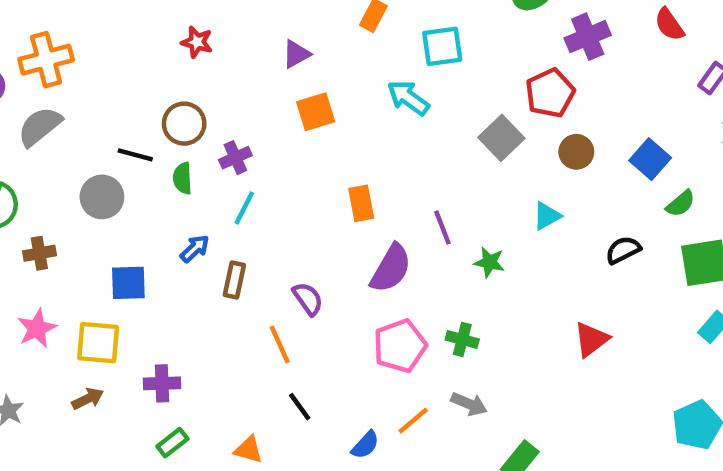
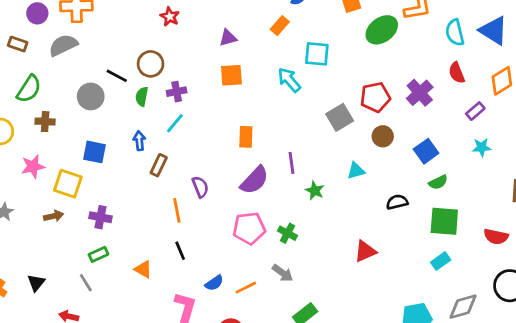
purple cross: (588, 37) -> (420, 93), moved, turned -32
blue arrow: (195, 249) -> (139, 141), turned -66
orange line: (413, 421) -> (246, 288), moved

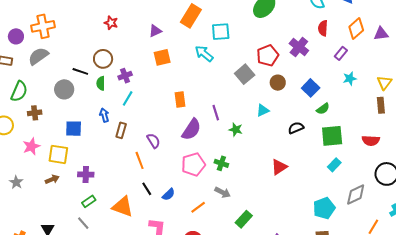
orange rectangle: (280, 26) -> (191, 16), size x1.6
red semicircle: (457, 73) -> (323, 28), turned 35
orange triangle: (143, 269) -> (123, 207), size x1.6
blue semicircle: (214, 283) -> (169, 194), moved

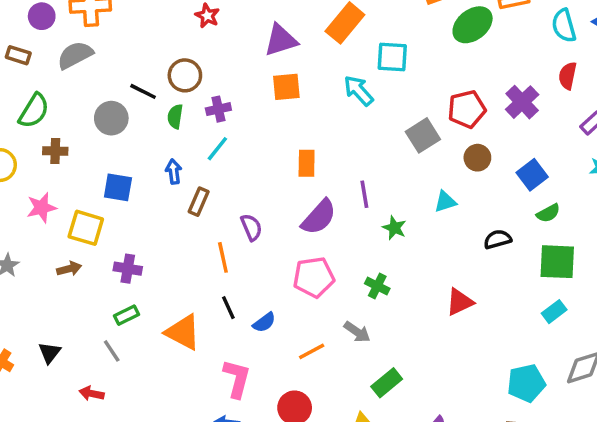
purple triangle: (155, 31) -> (281, 40), size x1.5
green cross: (221, 163) -> (377, 286), moved

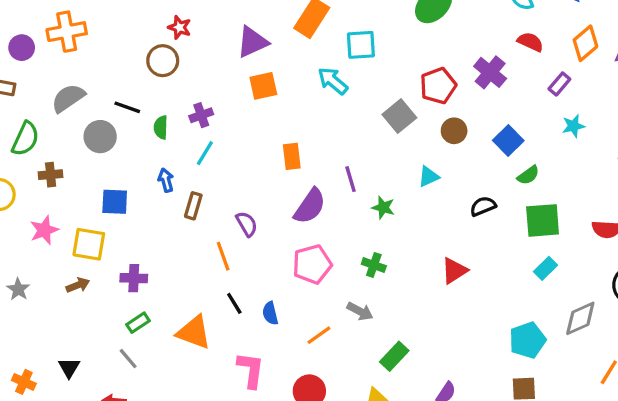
gray semicircle: (75, 55) -> (68, 98), moved
brown circle: (185, 75) -> (163, 61), moved
red semicircle: (568, 76) -> (530, 42), turned 110
blue semicircle: (264, 322) -> (270, 313), turned 120

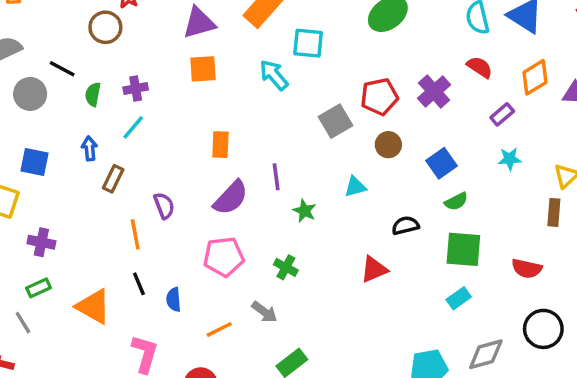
red triangle: (454, 271) -> (374, 269), moved

